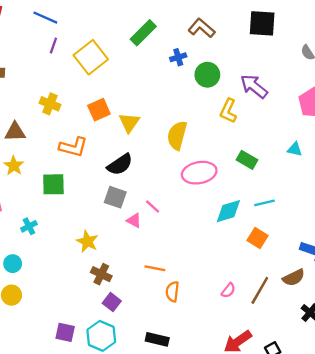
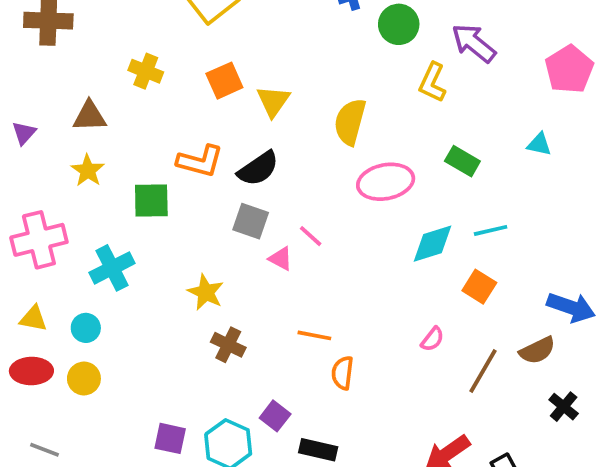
orange L-shape: (73, 147) -> (200, 161), moved
cyan cross: (29, 226) -> (112, 268), size x1.6
pink semicircle: (228, 290) -> (432, 339), moved
purple square: (112, 302) -> (275, 416), moved

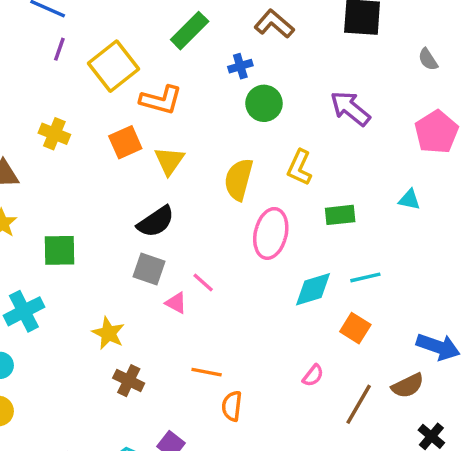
green circle: (399, 24) -> (264, 103), moved
yellow L-shape: (432, 82) -> (300, 168), moved
orange L-shape: (200, 161) -> (161, 100), moved
green rectangle: (462, 161) -> (340, 215), turned -36
pink ellipse: (386, 182) -> (271, 233), turned -66

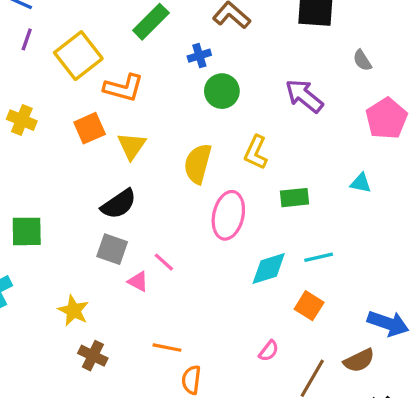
gray semicircle: (428, 59) -> (362, 60), moved

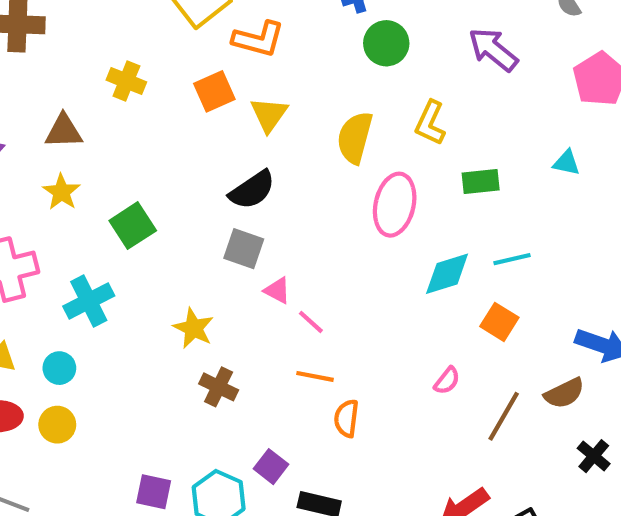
green square: (27, 231) -> (133, 226), turned -32
pink line: (164, 262) -> (311, 322), moved

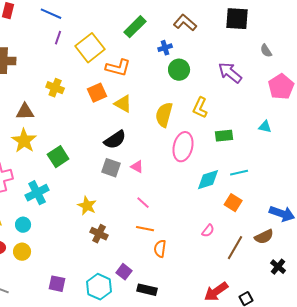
yellow triangle: (269, 115) -> (123, 104), turned -36
yellow star: (61, 192) -> (24, 141), size x1.4
pink triangle: (277, 291) -> (137, 167), moved
purple square: (154, 492) -> (57, 284), moved

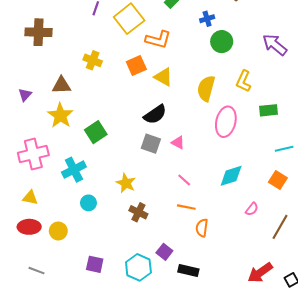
cyan diamond: (208, 180) -> (231, 176), moved
cyan circle: (23, 225) -> (88, 203), moved

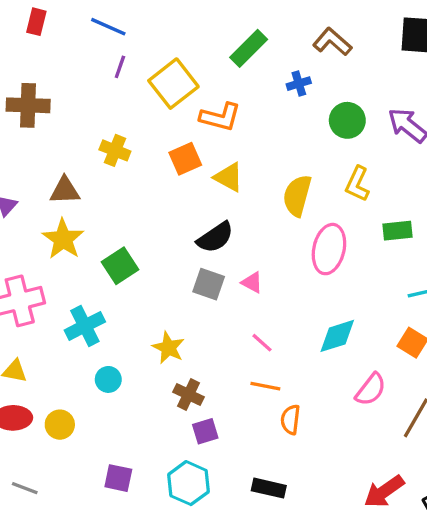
green circle: (222, 42) -> (347, 120), moved
pink semicircle: (252, 209) -> (371, 389), size x1.5
purple square: (164, 252) -> (205, 431), moved, turned 35

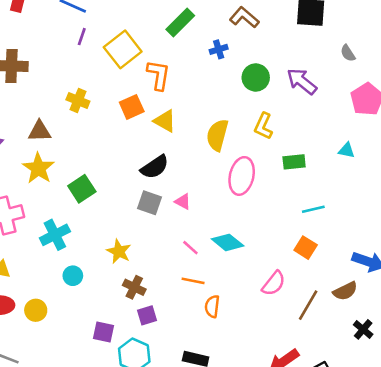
orange L-shape: (220, 117) -> (159, 75), turned -96
cyan diamond: (337, 336) -> (228, 242), moved, turned 56
purple square: (118, 478) -> (104, 332), moved

